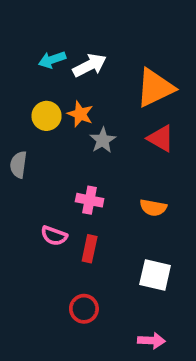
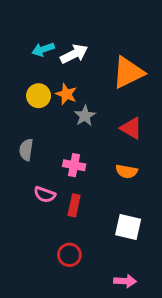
red triangle: (161, 138) -> (131, 128), moved
gray semicircle: (18, 165) -> (26, 150), moved

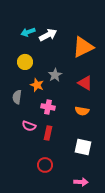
orange star: (66, 94) -> (37, 85), moved

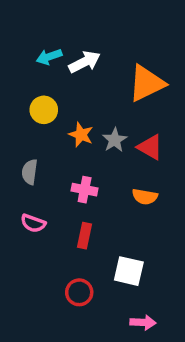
gray star: (55, 75) -> (115, 140), moved
orange star: (37, 85) -> (81, 135), moved
pink semicircle: (29, 126) -> (33, 223), moved
white square: (83, 147) -> (129, 271), moved

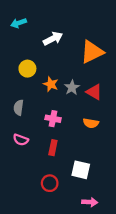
cyan arrow: (49, 57) -> (19, 23), moved

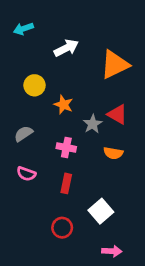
gray star: (72, 88) -> (93, 124), moved
gray semicircle: (19, 108) -> (23, 134), turned 48
white square: (81, 170) -> (101, 211), turned 36

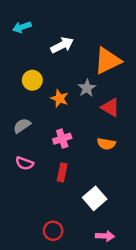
gray star: (93, 124) -> (87, 88), moved
pink cross: (66, 147) -> (62, 139), turned -30
red circle: (62, 228) -> (53, 231), moved

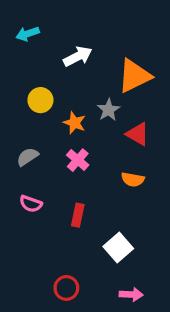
pink cross: (62, 139) -> (78, 160), moved, turned -30

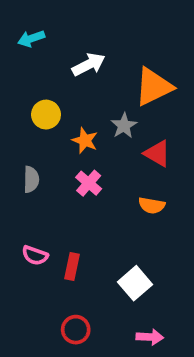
gray semicircle: (28, 157) -> (31, 179), turned 125
pink semicircle: (31, 204) -> (35, 255), moved
red rectangle: (78, 215) -> (72, 267), moved

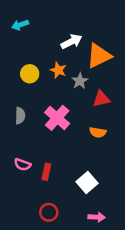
white arrow: (89, 64) -> (71, 42), moved
orange star: (85, 140) -> (58, 70), moved
red triangle: (157, 153) -> (101, 99), turned -42
pink cross: (89, 183) -> (57, 118), size x1.5

